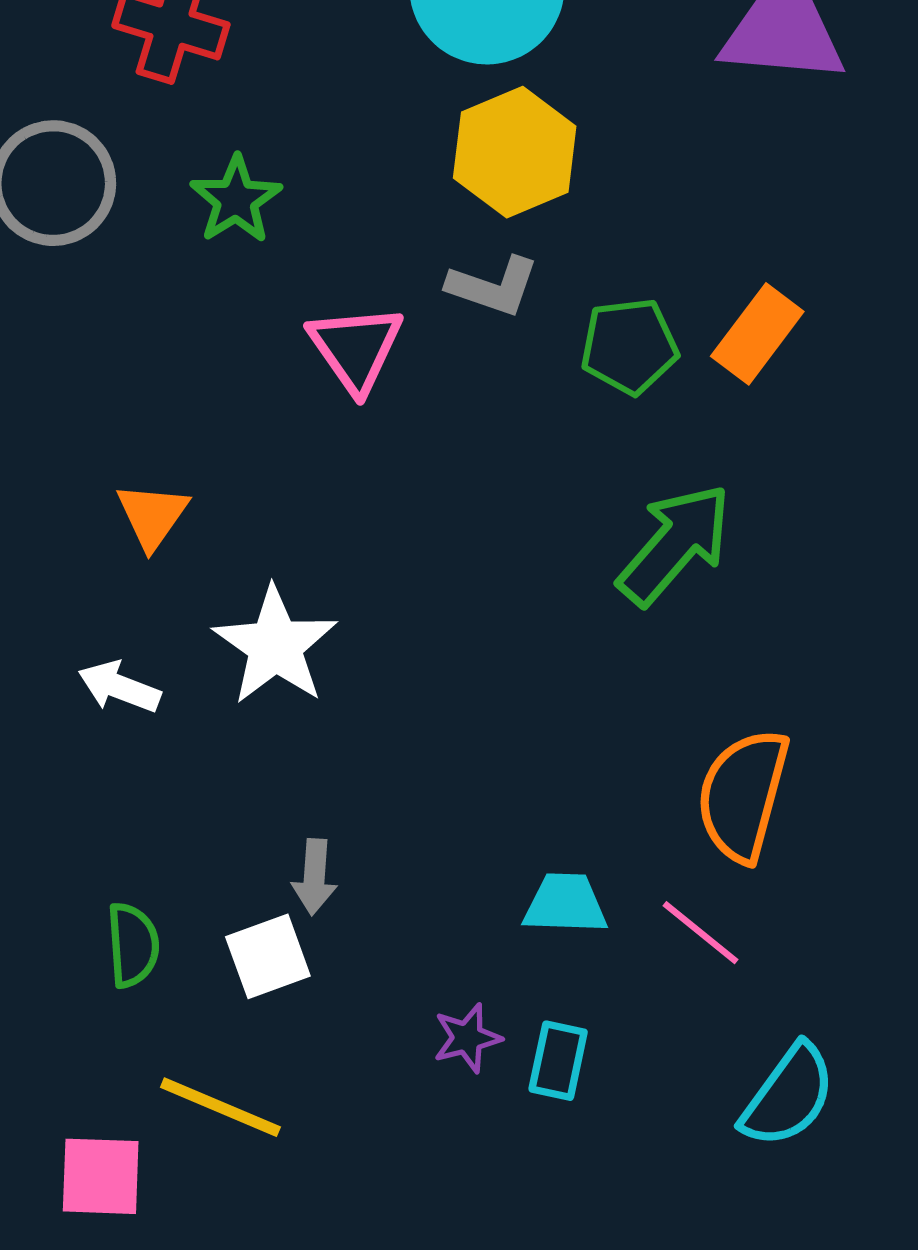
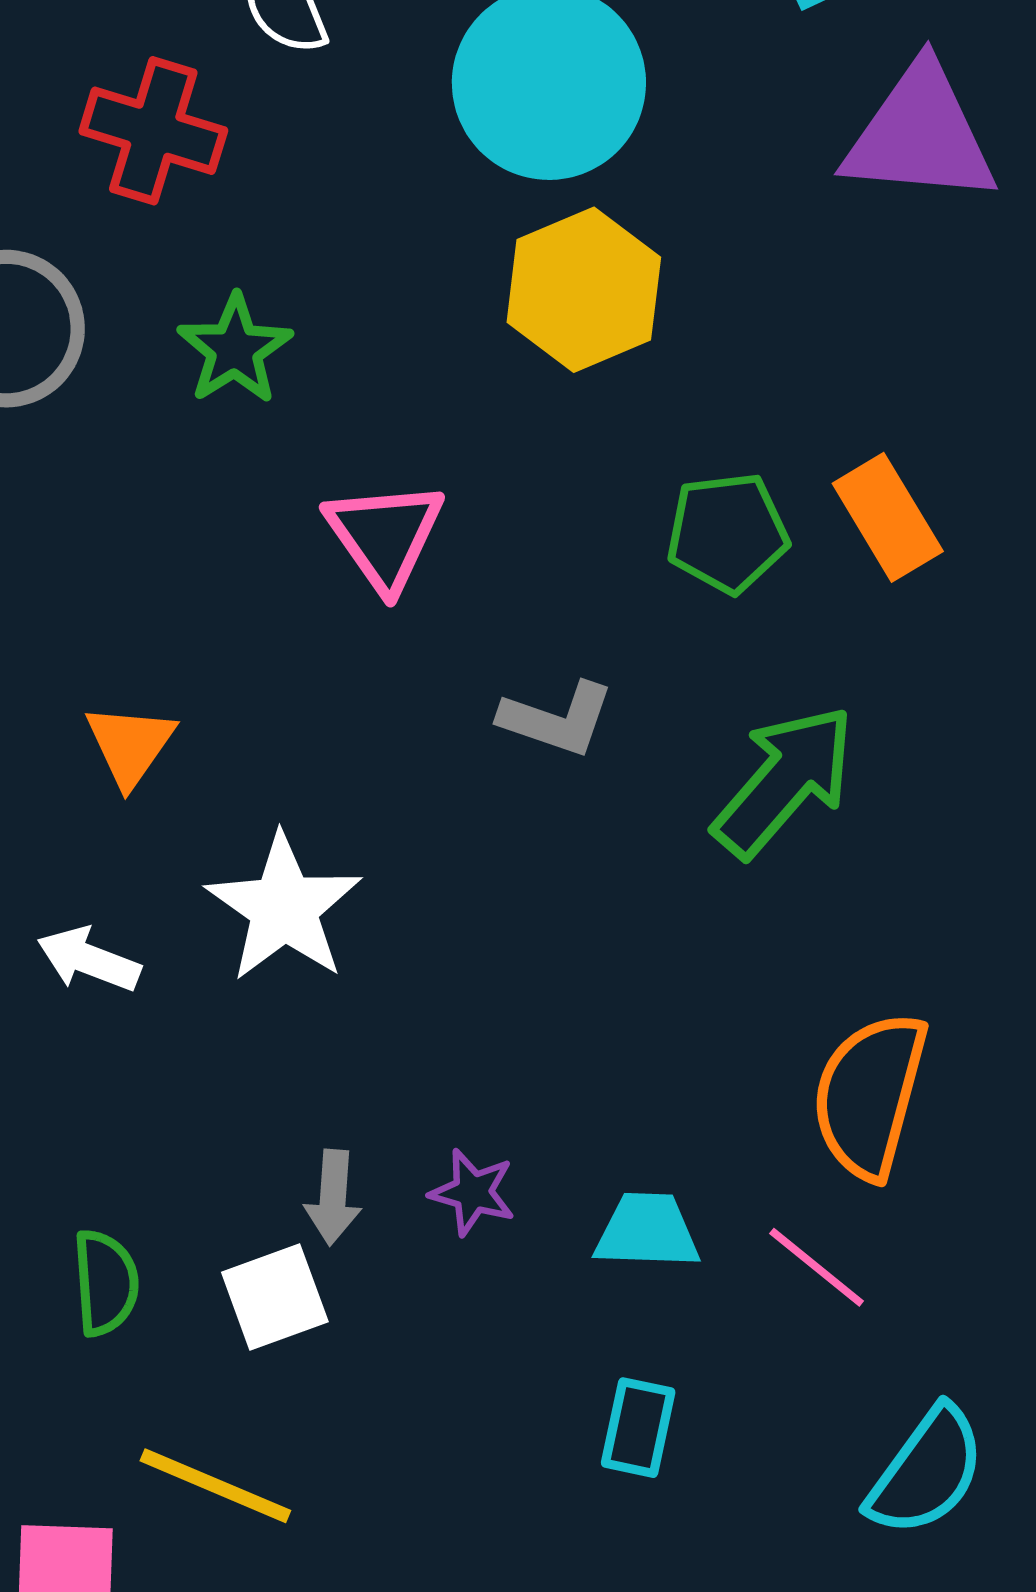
gray L-shape: (493, 286) -> (557, 719), moved
orange rectangle: (757, 334) -> (888, 517), turned -68
purple star: (467, 1038) -> (473, 1192), moved, turned 30

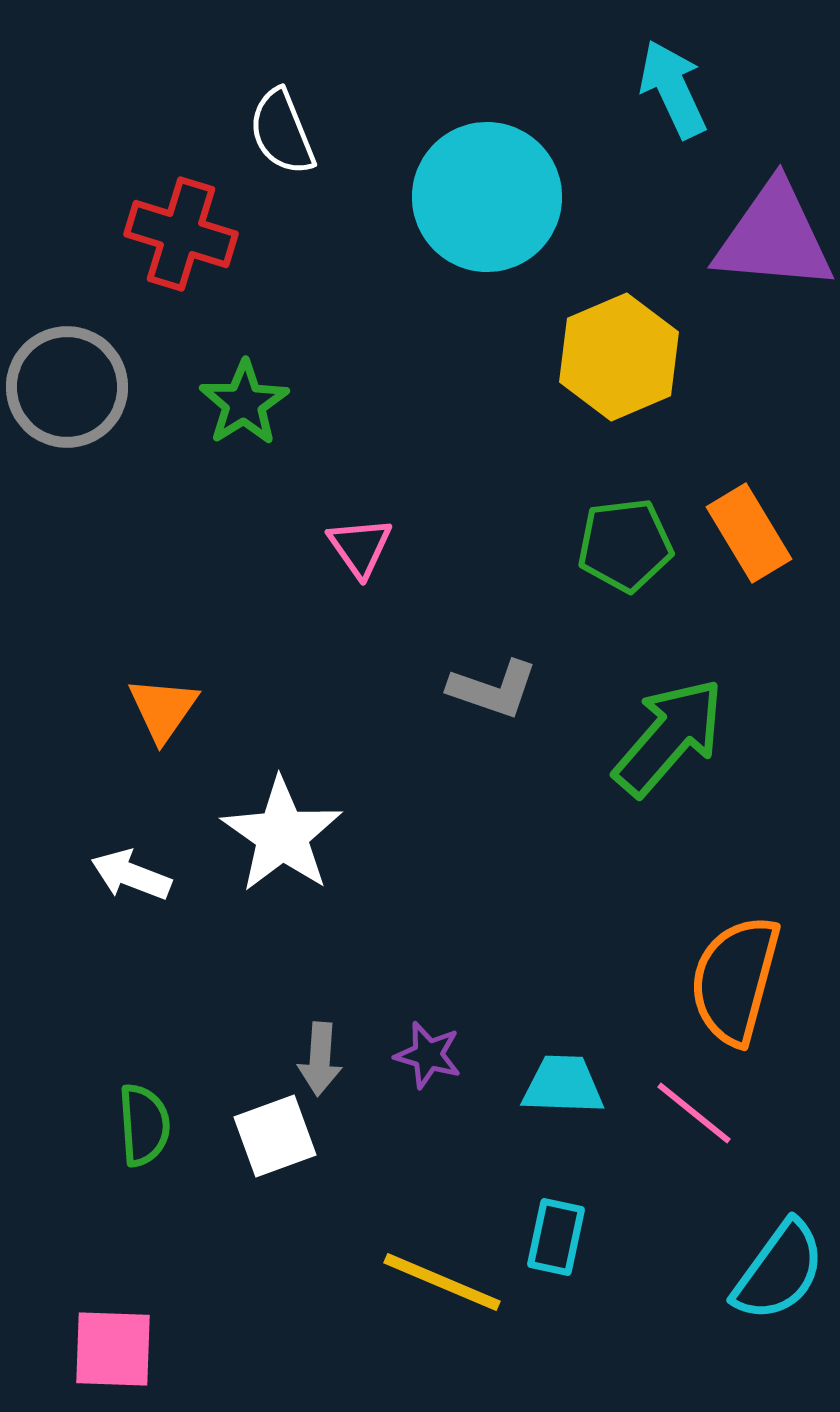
yellow hexagon: (584, 290) -> (619, 357), moved
pink triangle: (385, 535) -> (360, 547), size x0.7
yellow line: (215, 1486) -> (442, 1282), moved

